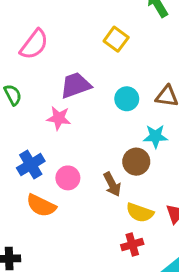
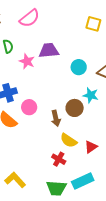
yellow square: (116, 39) -> (93, 24), moved, turned -35
pink star: (59, 118) -> (27, 61), moved
red cross: (132, 244) -> (59, 159), turned 32

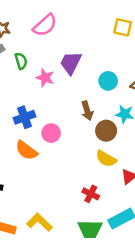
purple trapezoid: (49, 50) -> (71, 63), turned -55
brown arrow: (56, 118) -> (87, 111), moved
yellow semicircle: (69, 140) -> (106, 159), moved

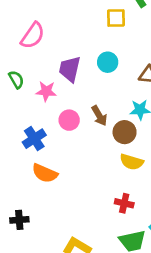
cyan circle: (108, 81) -> (108, 62), moved
pink circle: (51, 133) -> (69, 120), moved

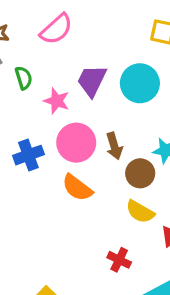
cyan circle: (108, 62) -> (140, 83), size x1.5
pink circle: (69, 120) -> (76, 143), size x1.5
orange semicircle: (45, 173) -> (77, 188), moved

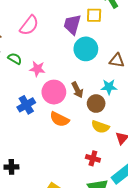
green semicircle: (24, 78) -> (15, 59), turned -32
purple trapezoid: (92, 81) -> (72, 24), moved

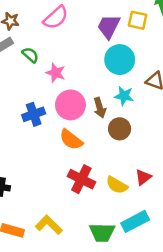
cyan star: (109, 87) -> (124, 96), moved
yellow semicircle: (100, 127) -> (117, 185), moved
red cross: (93, 158) -> (81, 179), moved, size x1.5

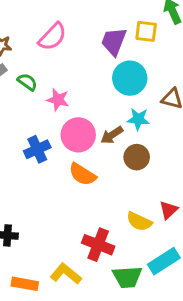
brown arrow: (100, 108) -> (112, 135), turned 78
red cross: (81, 179) -> (98, 245), moved

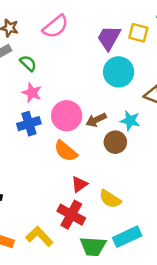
pink star: (58, 100) -> (32, 93), moved
cyan star: (138, 119) -> (130, 121), moved
red triangle: (169, 210) -> (79, 184), moved

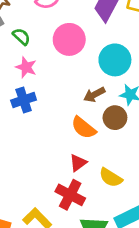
cyan circle: (119, 72) -> (115, 60), moved
pink circle: (67, 116) -> (69, 39), moved
orange semicircle: (66, 151) -> (84, 128), moved

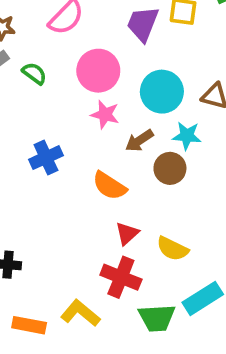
pink star: (26, 67) -> (105, 115), moved
orange semicircle: (84, 128) -> (109, 186), moved

